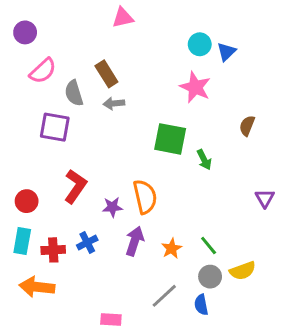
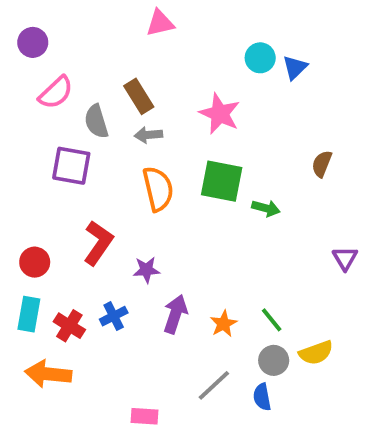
pink star: (195, 87) -> (220, 114), moved
green arrow: (204, 160) -> (266, 208), turned -48
orange semicircle: (145, 197) -> (158, 189), moved
red cross: (53, 250) -> (69, 326), turned 35

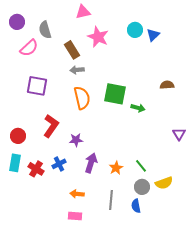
pink star: (220, 114) -> (98, 37), moved
gray semicircle: (96, 121) -> (45, 30), moved
brown semicircle: (322, 164) -> (167, 85), turned 64
orange arrow: (48, 374) -> (77, 194), moved, size x0.6
gray line: (214, 385) -> (111, 200), turned -42

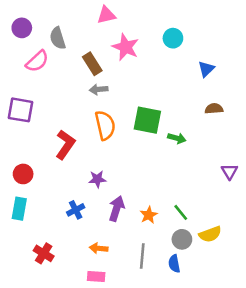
blue triangle: (153, 35) -> (206, 69), moved
purple square: (37, 86) -> (20, 110), moved
red L-shape: (51, 126) -> (65, 145), moved
red cross: (36, 169) -> (44, 253), moved

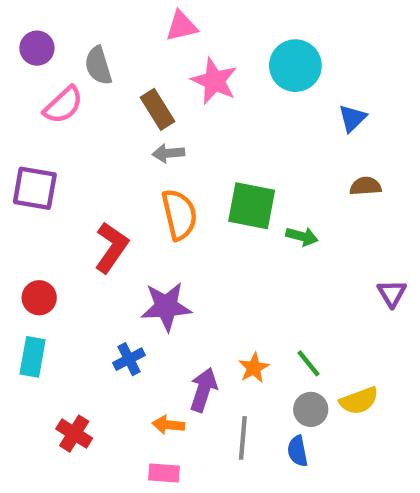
cyan circle: (173, 38) -> (295, 66), size x1.5
purple star: (97, 179) -> (166, 307), size x1.6
purple arrow: (117, 209) -> (203, 390), moved

